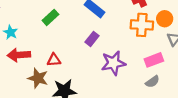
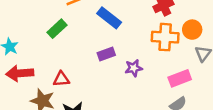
purple rectangle: (92, 39) -> (106, 54), turned 32
purple star: (113, 63) -> (134, 68), moved, size x0.6

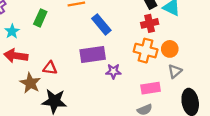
green rectangle: (57, 29) -> (40, 18), moved, turned -35
purple rectangle: (106, 54) -> (93, 55), size x1.6

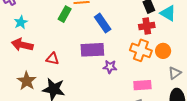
green rectangle: (40, 18) -> (65, 14), moved
gray triangle: (175, 71) -> (175, 73), moved
brown star: (30, 83) -> (27, 81), moved

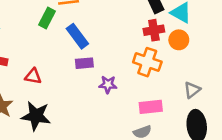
blue rectangle: (103, 23) -> (77, 36), moved
purple rectangle: (92, 50) -> (84, 63), size x0.6
orange circle: (163, 51) -> (179, 40), moved

